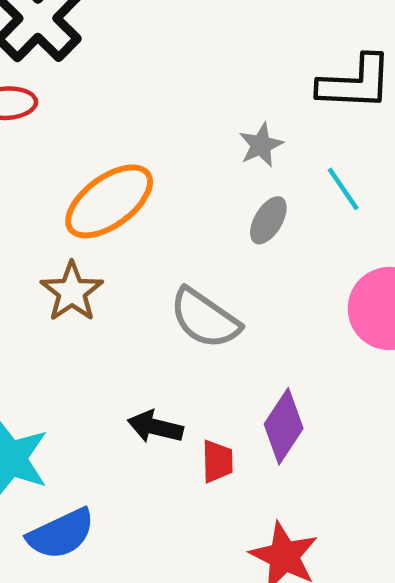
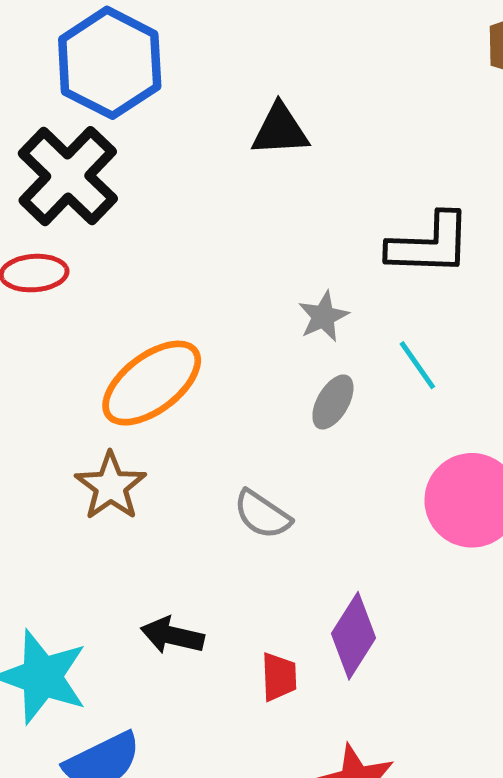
gray semicircle: (205, 318) -> (262, 514), size x0.7
black arrow: (155, 427) -> (172, 635), moved

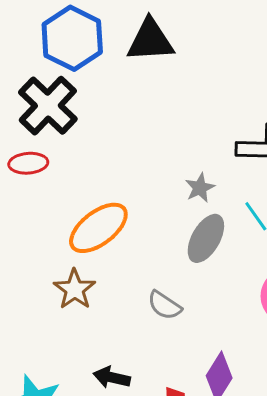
black triangle: (280, 130) -> (150, 40), moved, size x1.4
gray ellipse: (333, 402) -> (206, 238), size x1.5

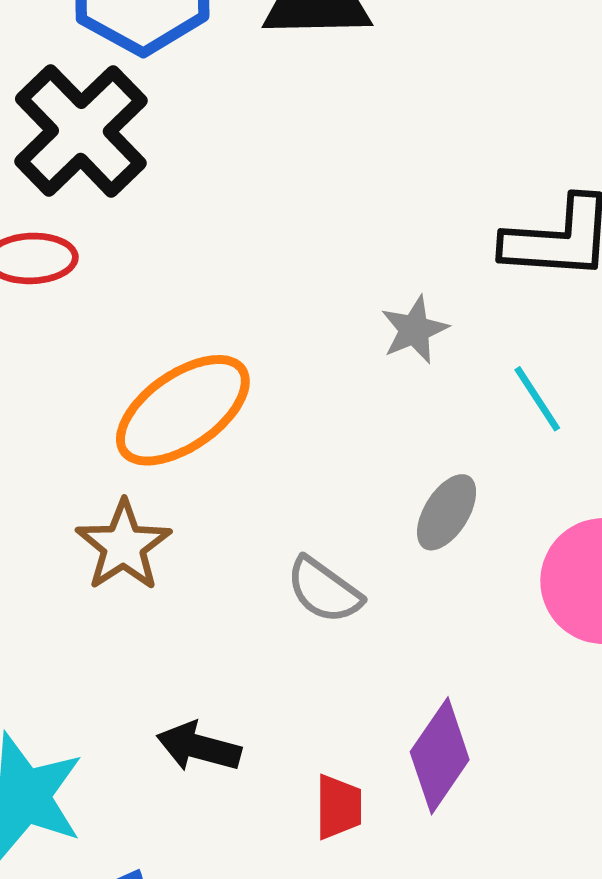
gray ellipse: (206, 238) -> (447, 512), moved, size x0.7

